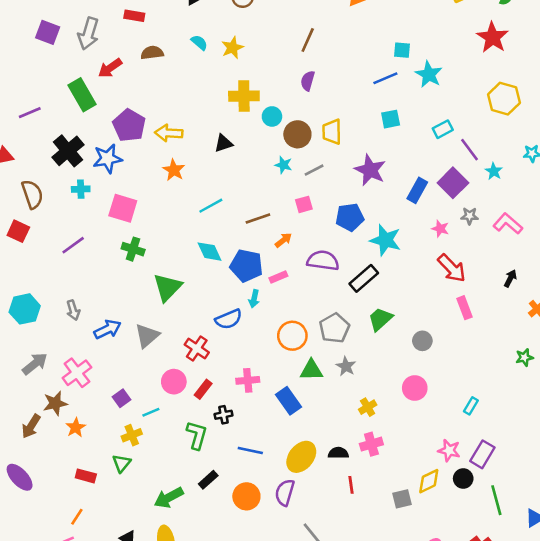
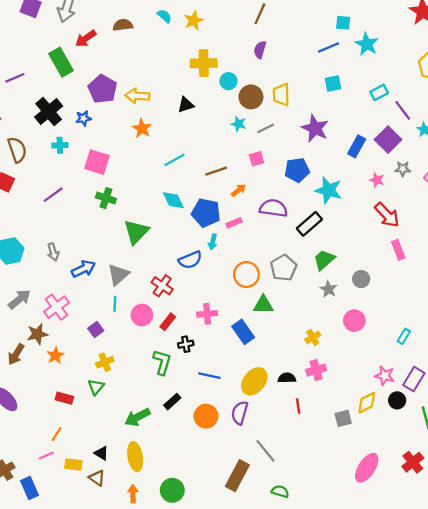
blue star: (108, 159) -> (83, 118), size x0.6
gray star: (346, 366) -> (329, 289), moved
cyan line: (151, 412) -> (115, 304), moved, turned -64

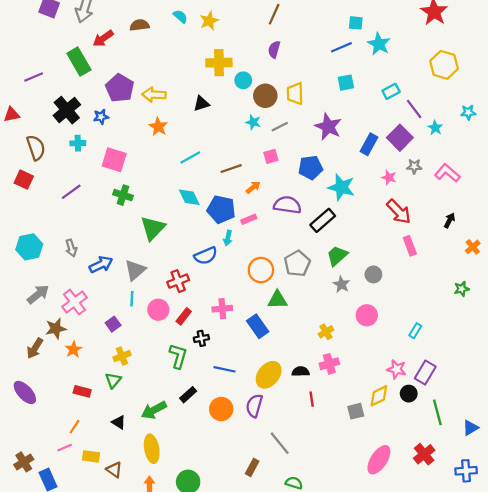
red cross: (162, 286) -> (178, 281), turned 35
black triangle: (101, 453) -> (119, 422), moved
brown rectangle: (237, 476) -> (252, 467), size x0.6

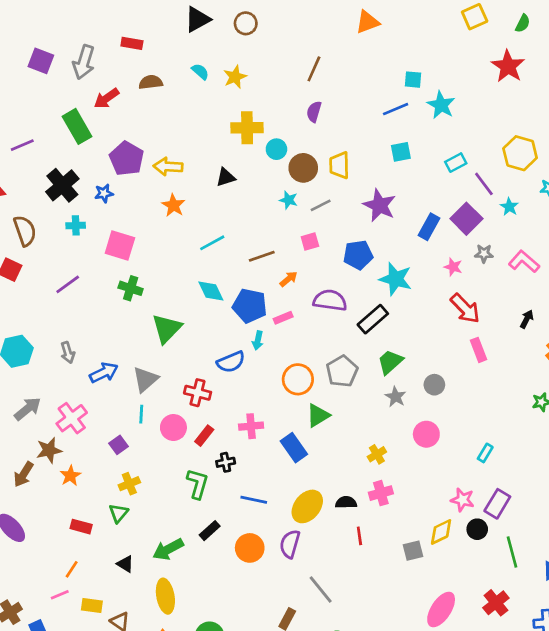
yellow hexagon: (444, 65) -> (520, 153), moved
red cross: (178, 281) -> (198, 393), turned 35
green triangle: (277, 300) -> (318, 415), turned -30

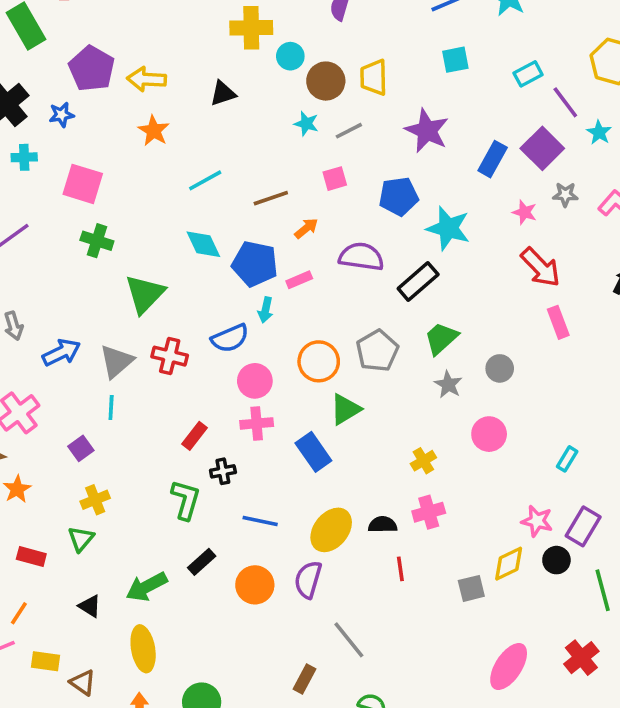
red cross: (198, 393) -> (170, 356), moved
pink circle: (173, 428) -> (255, 381), moved

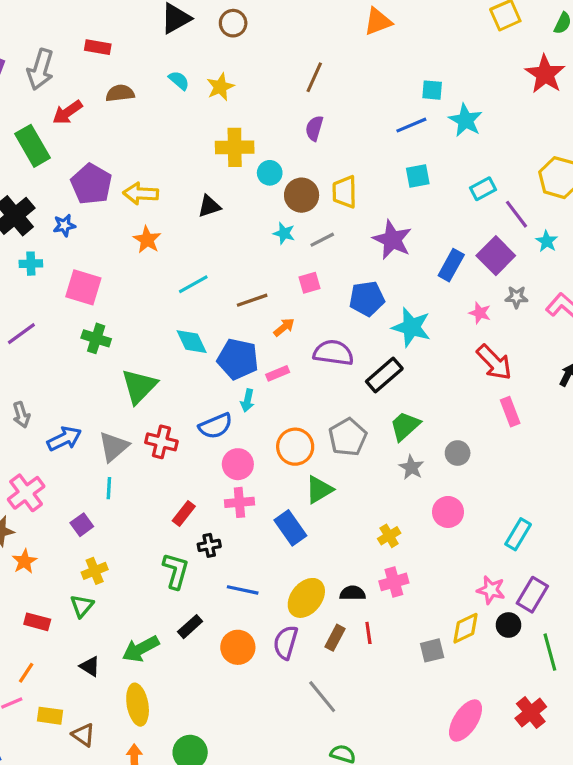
cyan rectangle: (567, 459) -> (518, 534), size x1.4
brown rectangle: (305, 679) -> (335, 638), moved

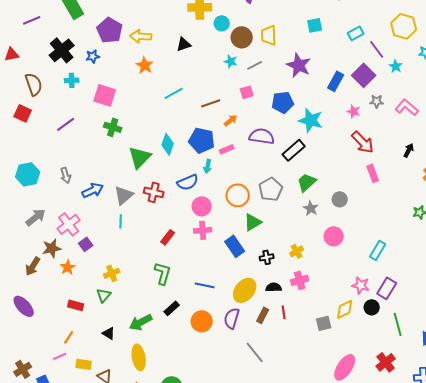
cyan diamond: (192, 342) -> (168, 144), moved, turned 45
purple square: (82, 525) -> (86, 244), moved
black cross: (209, 545) -> (267, 257), moved

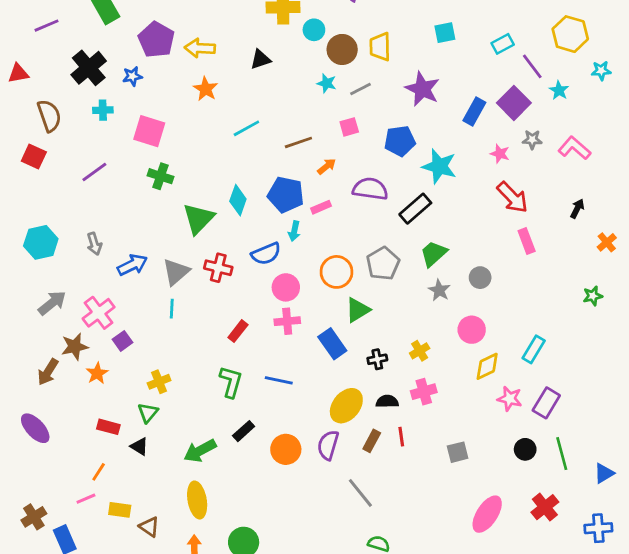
blue line: (205, 285) -> (279, 380), moved
black circle: (372, 307) -> (525, 449), moved
yellow diamond: (345, 309) -> (487, 366), moved
black triangle: (109, 333) -> (139, 447), moved

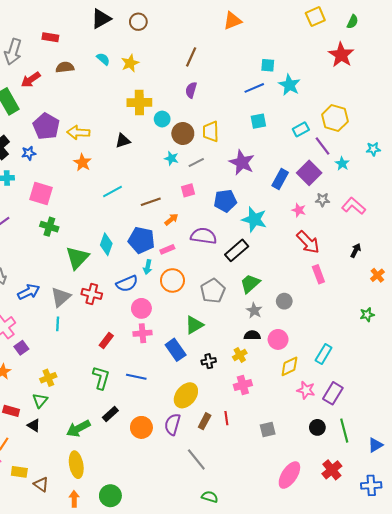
yellow hexagon: (570, 34) -> (335, 118), moved
orange circle: (336, 272) -> (172, 280), moved
black semicircle: (387, 401) -> (252, 335), moved

